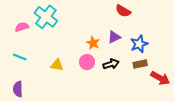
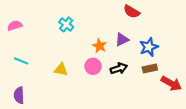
cyan cross: (46, 17) -> (66, 24), moved, size x0.6
pink semicircle: (22, 27) -> (15, 26), moved

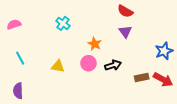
purple triangle: (122, 39) -> (125, 32), moved, turned -40
blue star: (149, 47) -> (164, 51), moved
cyan line: (21, 61) -> (20, 58), turned 40
brown rectangle: (150, 68) -> (142, 78), moved

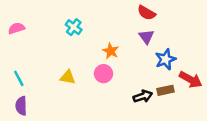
blue star: (164, 51) -> (166, 59), moved
cyan line: (20, 58) -> (19, 78), moved
black arrow: (113, 65) -> (143, 96), moved
red arrow: (163, 80) -> (191, 80), moved

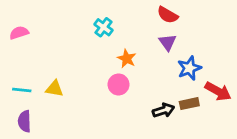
cyan cross: (74, 27) -> (104, 27), moved
yellow triangle: (68, 77) -> (54, 89), moved
cyan line: (19, 78) -> (22, 90), turned -56

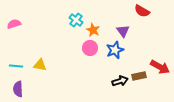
red semicircle: (168, 15) -> (142, 11), moved
orange star: (127, 59) -> (93, 30), moved
blue star: (189, 68) -> (115, 50), moved
pink circle: (118, 84) -> (90, 48), moved

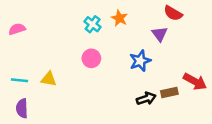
orange star: (93, 30) -> (119, 18), moved
purple triangle: (123, 31) -> (160, 34), moved
pink circle: (90, 48) -> (91, 58), moved

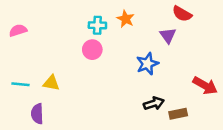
cyan cross: (93, 24) -> (97, 25), turned -35
pink circle: (91, 58) -> (92, 50), moved
brown rectangle: (169, 92) -> (178, 114), moved
purple semicircle: (22, 108) -> (37, 114), moved

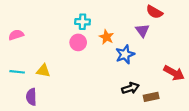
orange star: (126, 19) -> (106, 37), moved
pink semicircle: (18, 30) -> (16, 35), moved

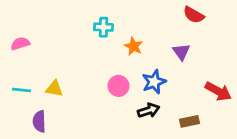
purple triangle: (142, 30) -> (181, 52), moved
pink circle: (78, 42) -> (118, 86), moved
blue star: (125, 54) -> (154, 82), moved
black arrow: (130, 88) -> (149, 110), moved

